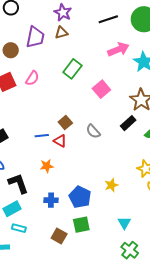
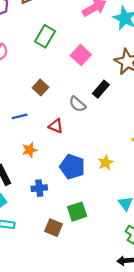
brown square: (65, 122) -> (40, 88), moved
black rectangle: (128, 123) -> (101, 89), moved
red triangle: (60, 141) -> (56, 126), moved
blue pentagon: (80, 197) -> (72, 167), moved

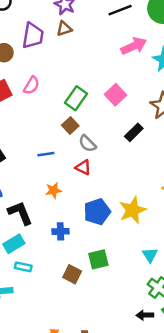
green rectangle: (45, 36) -> (76, 98), moved
gray semicircle: (77, 104) -> (87, 144), moved
yellow star: (106, 163) -> (133, 210), size x1.6
blue pentagon: (72, 167) -> (97, 212), turned 30

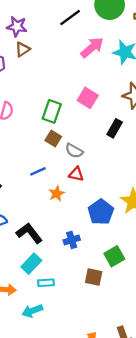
orange star: (53, 190) -> (57, 194), moved

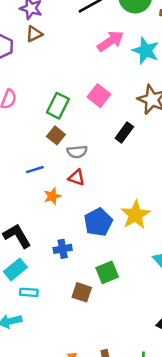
gray semicircle: (74, 151) -> (77, 152), turned -42

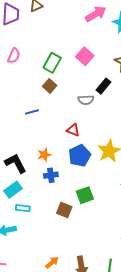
gray semicircle: (77, 152) -> (86, 100), moved
red triangle: (76, 178) -> (73, 130), moved
orange star: (52, 196) -> (44, 155), moved

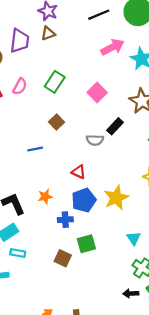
green rectangle: (52, 63) -> (55, 82), moved
blue cross: (51, 175) -> (65, 220), moved

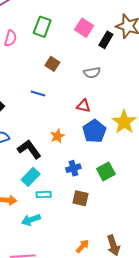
black rectangle: (115, 126) -> (106, 40), moved
blue line: (35, 149) -> (38, 94), turned 40
blue cross: (65, 220) -> (73, 168), moved
brown square: (63, 258) -> (81, 198), moved

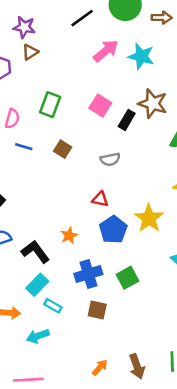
blue line: (38, 94) -> (24, 147), moved
blue cross: (73, 168) -> (88, 274), size x1.5
cyan rectangle: (44, 195) -> (53, 306), turned 32

